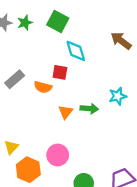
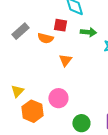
green arrow: (89, 109) -> (88, 32), moved

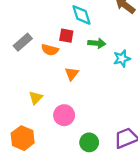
yellow triangle: (17, 91) -> (36, 98), moved
orange hexagon: (32, 111) -> (23, 138), moved

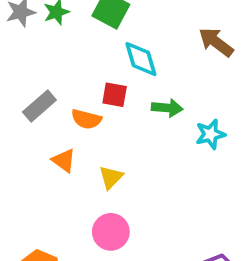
orange triangle: (72, 74) -> (64, 160), moved, turned -32
yellow triangle: (36, 98) -> (111, 177), moved

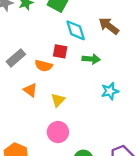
brown arrow: (216, 42) -> (109, 26), moved
cyan star: (210, 134) -> (110, 91), moved

